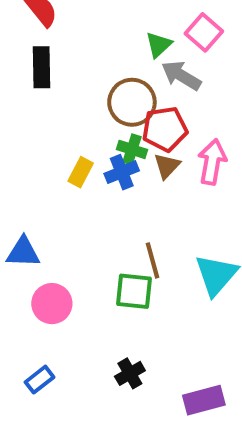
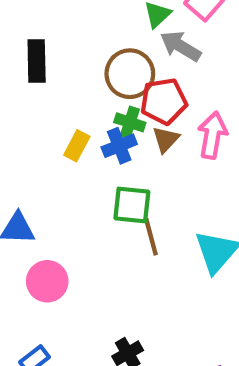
black rectangle: (42, 67) -> (37, 61), moved
green square: (134, 291) -> (132, 205), moved

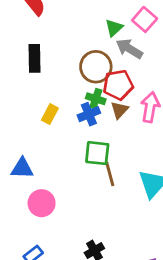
yellow rectangle: (77, 146) -> (50, 114), moved

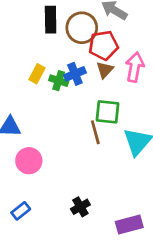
black rectangle: (35, 58) -> (51, 20), moved
green cross: (96, 99) -> (59, 81), moved
green square: (97, 153) -> (108, 112), moved

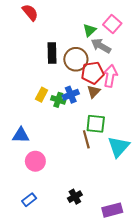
pink arrow: (135, 67) -> (110, 76), moved

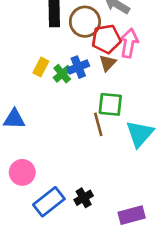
green cross: (58, 100) -> (62, 74), turned 32
pink circle: (35, 161) -> (22, 172), moved
blue rectangle: (29, 200) -> (49, 202), moved, size x1.6

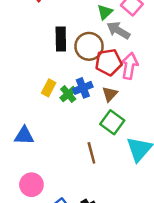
brown triangle: (108, 63) -> (110, 94), moved
green square: (110, 104) -> (112, 122), turned 30
brown line: (98, 124) -> (91, 153), moved

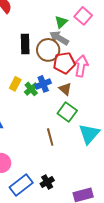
gray arrow: (118, 30) -> (59, 38), moved
brown triangle: (110, 94) -> (65, 89), turned -32

